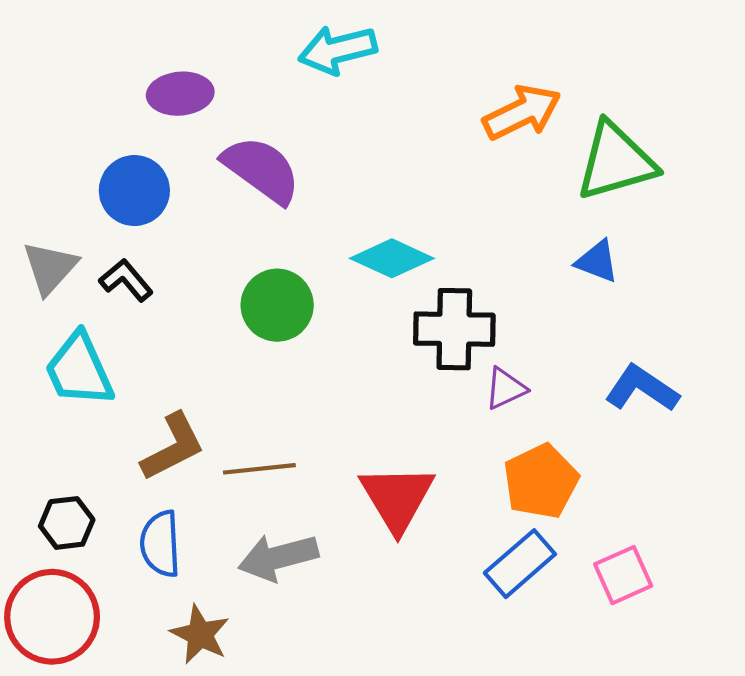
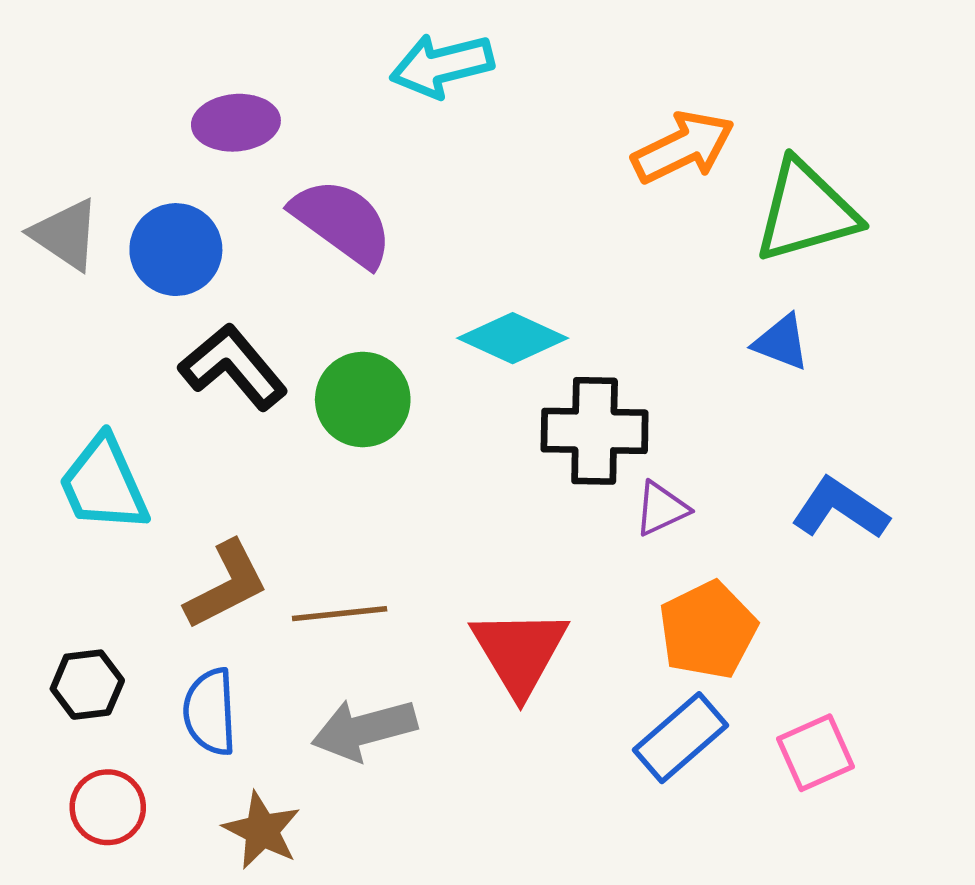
gray triangle: (50, 268) -> (65, 235), moved, turned -38
black L-shape: (126, 280) -> (233, 367), moved, size x1.5
red circle: (52, 617) -> (108, 807), moved, size x0.6

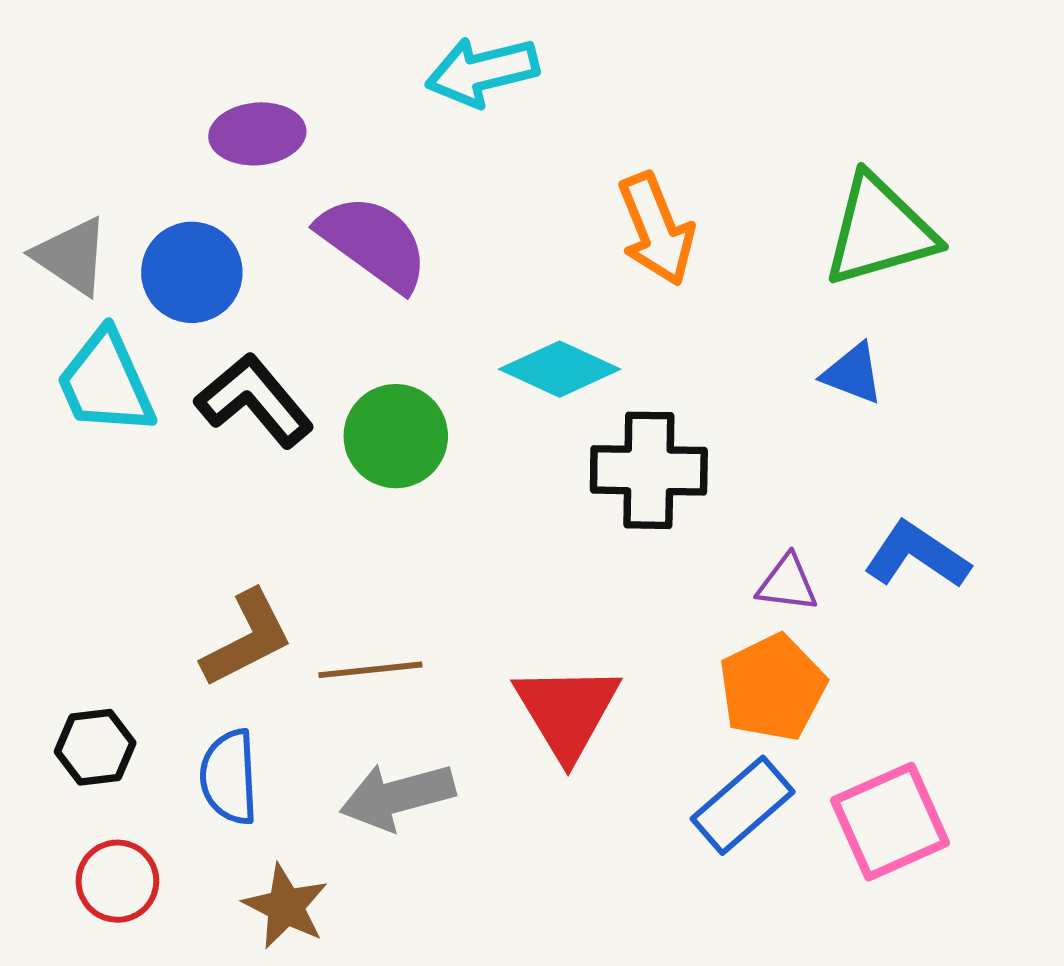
orange arrow: (683, 147) -> (656, 229), moved, turned 94
cyan trapezoid: (104, 484) -> (106, 383), moved
purple triangle: (661, 509) -> (787, 583), moved, turned 32
pink square: (815, 753) -> (890, 822), size x1.4

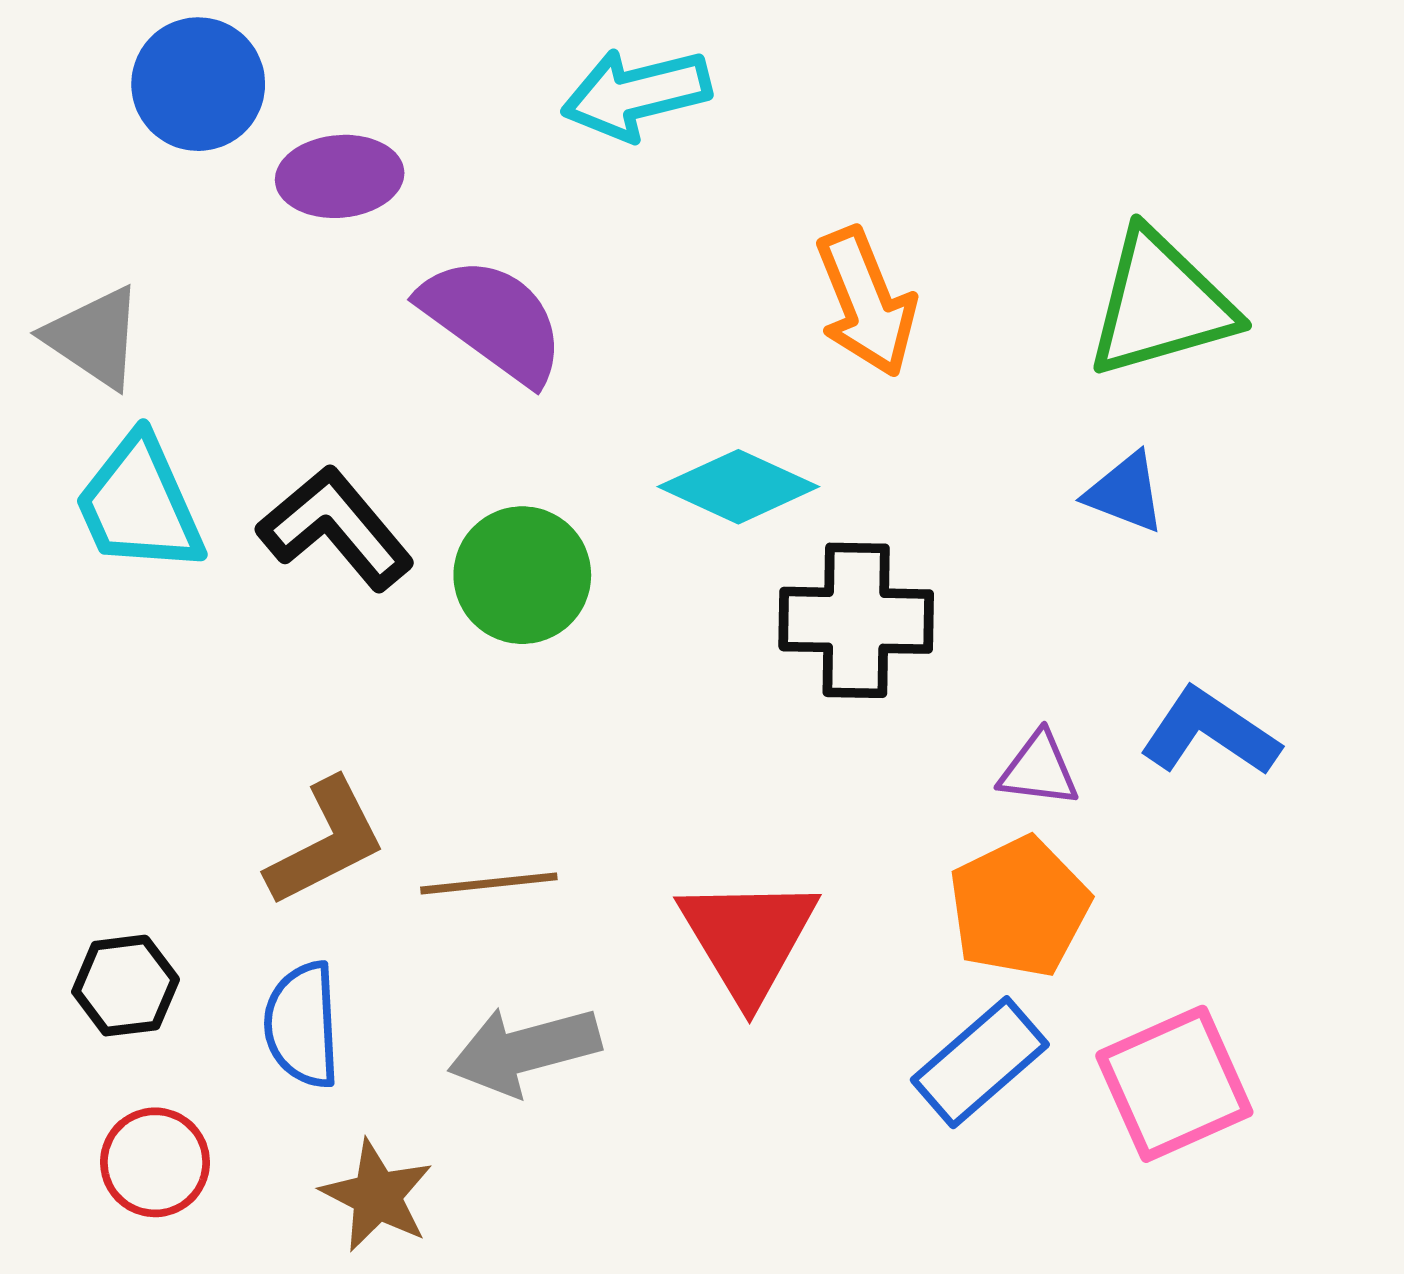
blue circle: (192, 272) -> (198, 84), moved

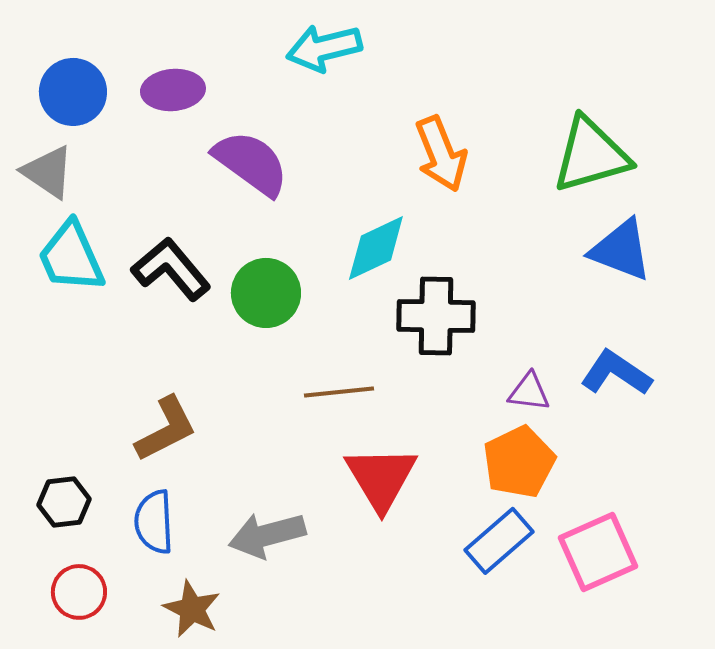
blue circle: (198, 84) -> (73, 92), moved
cyan diamond: (738, 487) -> (376, 248), turned -50
blue triangle: (1125, 493) -> (621, 250), moved, size x1.5
brown line: (489, 883) -> (339, 392), moved

